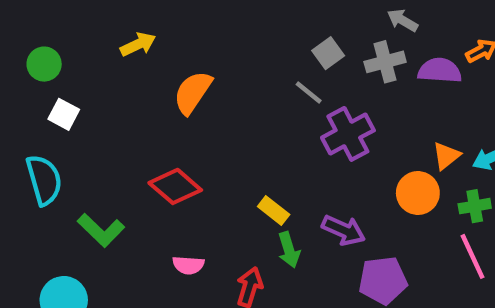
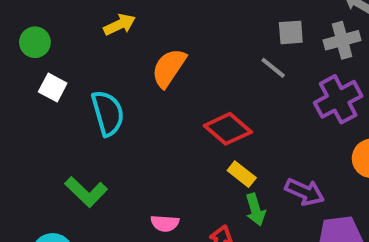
gray square: (328, 53) -> (291, 32), turned 32
purple cross: (348, 134) -> (338, 99), moved
cyan semicircle: (44, 180) -> (108, 113), moved
red diamond: (175, 186) -> (228, 129), moved

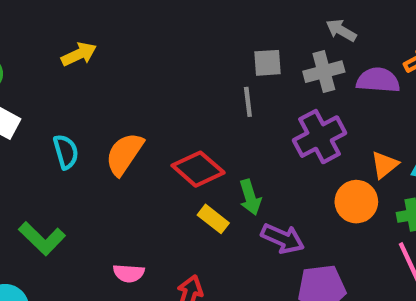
orange semicircle: (169, 68) -> (124, 154), moved
gray line: (273, 68) -> (248, 102), turned 44
cyan semicircle: (108, 113) -> (66, 152), size x0.7
green arrow: (255, 210) -> (250, 197), moved

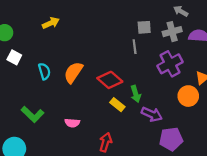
pink semicircle: (129, 273) -> (72, 123), moved

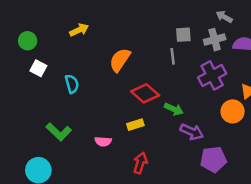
orange semicircle: (73, 72) -> (120, 60), moved
green arrow: (136, 94) -> (174, 109), turned -49
yellow rectangle: (117, 105) -> (135, 125), moved, turned -56

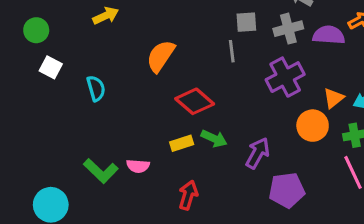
green arrow: (174, 109) -> (214, 138), moved
green L-shape: (59, 132) -> (101, 171), moved
purple arrow: (192, 132) -> (258, 153), turned -85

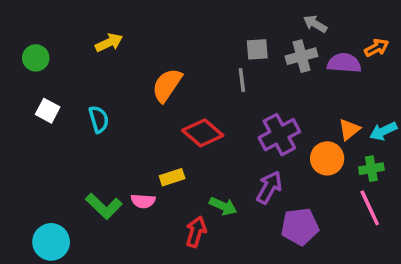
white square: (51, 67) -> (48, 111), moved
purple cross: (285, 77) -> (279, 135), moved
green arrow: (214, 138) -> (223, 206), moved
yellow rectangle: (182, 143) -> (172, 177), moved

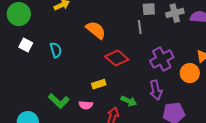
green circle: (36, 58) -> (19, 14), size x1.5
orange semicircle: (167, 85) -> (96, 30), turned 95
purple arrow: (269, 187) -> (156, 90), turned 138
pink semicircle: (143, 201) -> (86, 105), moved

